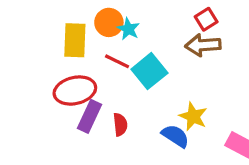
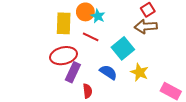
cyan square: (149, 71) -> (123, 48), moved
red semicircle: (120, 125) -> (87, 91), moved
blue semicircle: (175, 136) -> (108, 72), moved

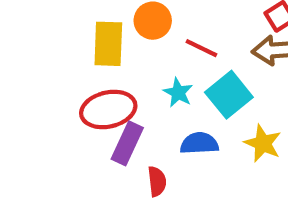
cyan star: (98, 16) -> (178, 93), moved
red line: (91, 37) -> (201, 48), moved
blue semicircle: (108, 72) -> (199, 143), turned -36

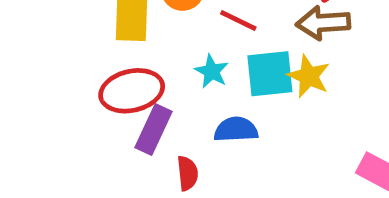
cyan square: (229, 95) -> (270, 74), turned 33
yellow star: (263, 143) -> (309, 76), moved

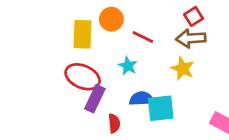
cyan square: (270, 74) -> (161, 108), moved
red ellipse: (132, 91) -> (83, 77), turned 36

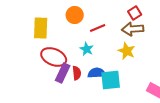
yellow rectangle: (83, 34) -> (41, 28), moved
red line: (143, 37) -> (98, 28), turned -49
red semicircle: (114, 123) -> (77, 73), moved

